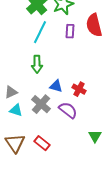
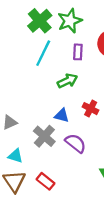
green arrow: (37, 64) -> (67, 81), moved, turned -114
red cross: (79, 89) -> (91, 109), moved
cyan triangle: (16, 110) -> (15, 156), moved

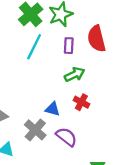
green arrow: (67, 81) -> (75, 74), moved

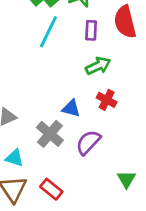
purple semicircle: (66, 137) -> (88, 142), turned -85

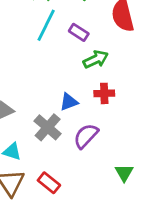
purple rectangle: (91, 30) -> (79, 32), moved, turned -60
red cross: (107, 100) -> (104, 93), turned -30
blue triangle: (71, 108) -> (69, 102), turned -36

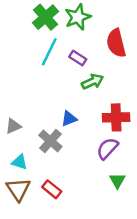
red cross: (104, 93) -> (116, 117), moved, size x1.5
purple semicircle: (86, 136) -> (107, 148), moved

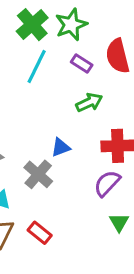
purple rectangle: (78, 58) -> (82, 64), moved

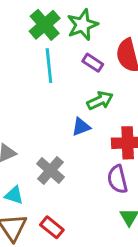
cyan line: (37, 66) -> (49, 66), turned -32
blue triangle: (61, 147) -> (81, 127), moved
purple semicircle: (107, 183) -> (117, 179), turned -56

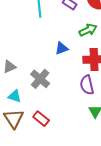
green arrow: (100, 101) -> (88, 30), moved

